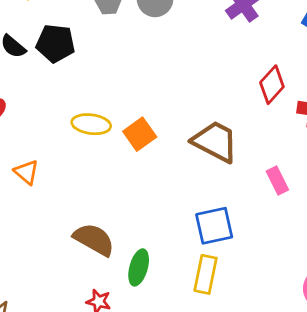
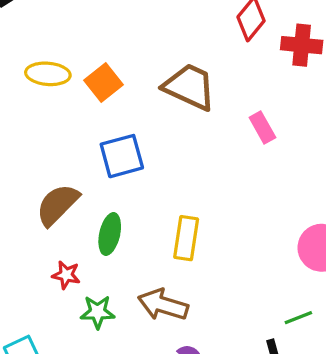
blue square: (214, 226) -> (122, 156), moved
brown semicircle: (94, 239) -> (57, 205), turned -72

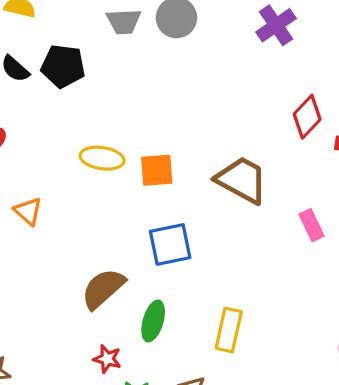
orange square: (104, 82) -> (157, 170), turned 30

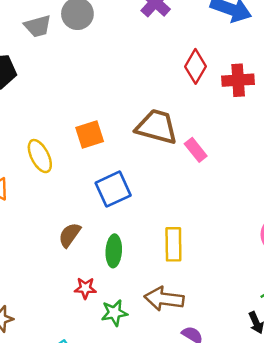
yellow ellipse: (102, 158) -> (40, 156), moved, turned 68
pink rectangle: (311, 225) -> (196, 150), moved
brown semicircle: (103, 289) -> (70, 235), size x0.7

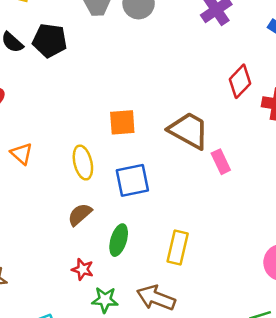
yellow ellipse: (40, 156) -> (83, 163), moved

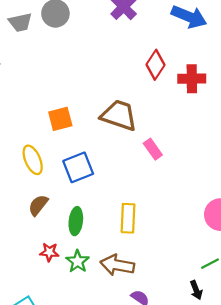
pink rectangle: (221, 162) -> (153, 149), moved
green star: (105, 300) -> (78, 261), moved, turned -30

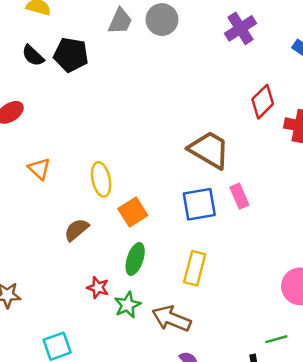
gray trapezoid: (20, 22) -> (120, 21), turned -65
orange square: (60, 119) -> (133, 212), moved, turned -30
blue square: (78, 167) -> (199, 204), moved
brown semicircle: (38, 205) -> (77, 230), moved

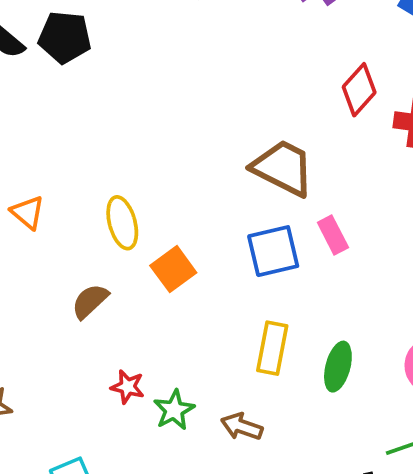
green ellipse: (135, 259) -> (338, 367), moved
brown arrow: (171, 319) -> (242, 427), size x0.7

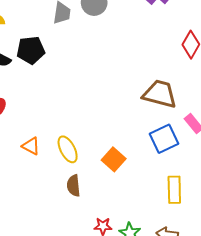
yellow ellipse: (122, 223) -> (68, 149), moved
brown semicircle: (90, 301) -> (74, 186), turned -40

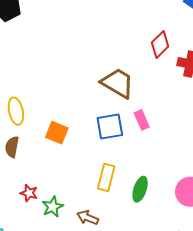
orange square: (114, 159) -> (57, 133), turned -35

